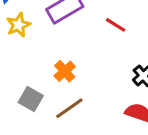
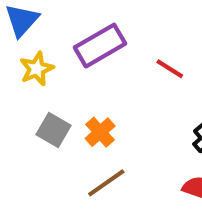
gray square: (31, 99) -> (54, 130), moved

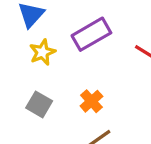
gray square: (54, 130) -> (39, 104), moved

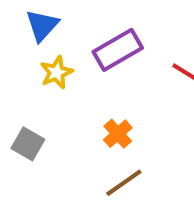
gray square: (39, 104) -> (28, 144), moved

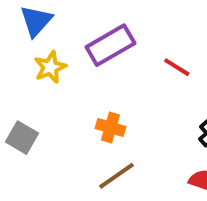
orange cross: (118, 134) -> (110, 128), turned -32

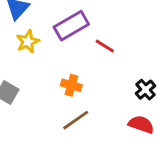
red line: (177, 67) -> (105, 46), moved

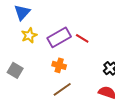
purple rectangle: (71, 26) -> (59, 37), moved

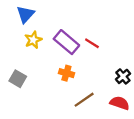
purple rectangle: (59, 37) -> (66, 42), turned 70
brown line: (62, 89) -> (84, 100), moved

